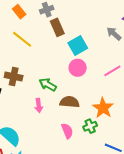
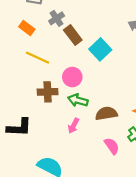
pink circle: (78, 68) -> (72, 77), moved
brown cross: (14, 77) -> (48, 92), moved
pink arrow: (39, 105) -> (73, 126), turned 48

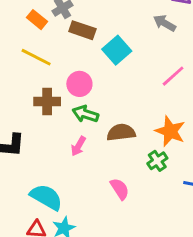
orange rectangle: (27, 28) -> (37, 20), moved
brown rectangle: (73, 35) -> (82, 30), turned -36
pink semicircle: (112, 146) -> (120, 189), moved

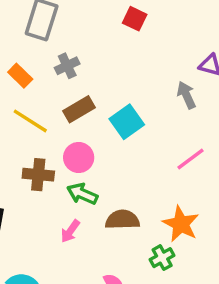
orange rectangle: (37, 20) -> (20, 76), moved
gray arrow: (165, 23) -> (186, 95), turned 30
brown rectangle: (82, 30) -> (79, 109), moved, turned -55

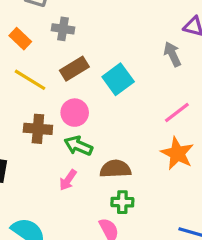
gray cross: (67, 66) -> (63, 29), turned 35
orange star: (181, 224) -> (177, 153), moved
green cross: (162, 258) -> (122, 202), moved, turned 30

